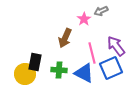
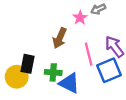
blue triangle: (84, 73) -> (69, 83), moved

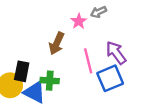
blue triangle: (69, 83) -> (35, 92), moved

